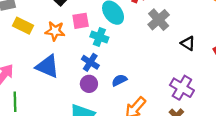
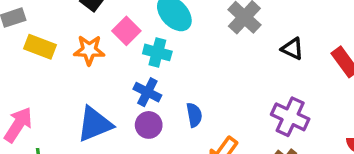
pink square: (81, 21) -> (126, 31), turned -30
blue triangle: (47, 66) -> (95, 124), moved, turned -40
blue semicircle: (119, 80) -> (194, 115), turned 112

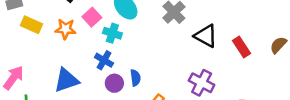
black triangle: (292, 49) -> (206, 36), size x1.5
purple circle: (149, 125) -> (114, 83), moved

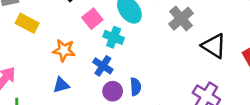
orange star: (65, 29) -> (64, 50), moved
blue triangle: (66, 80) -> (61, 85), size x0.6

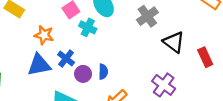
blue cross: (103, 66) -> (66, 59), moved
blue triangle: (61, 85) -> (39, 65), size x1.6

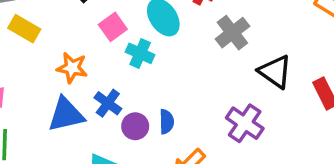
purple cross: (164, 85) -> (245, 123), moved

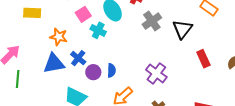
yellow rectangle: (24, 29) -> (32, 13), turned -30
black triangle: (275, 72) -> (182, 29), moved, turned 30

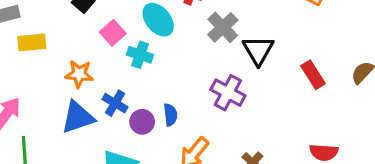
black triangle: (182, 29) -> (258, 50), moved
purple cross: (156, 73) -> (228, 93), moved

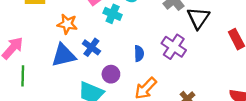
blue semicircle: (170, 115) -> (139, 53), moved
purple circle: (142, 122) -> (111, 74), moved

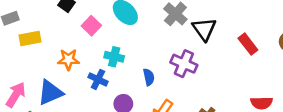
cyan cross: (113, 14) -> (114, 57), moved
blue triangle: (64, 55) -> (50, 92), moved

